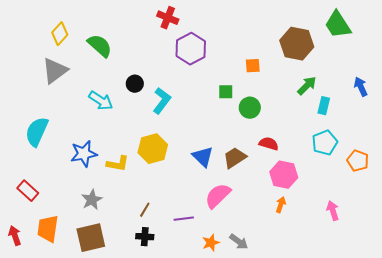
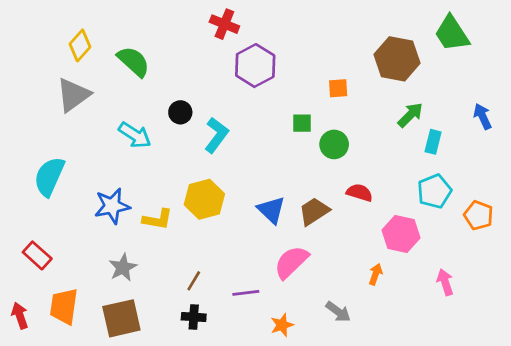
pink hexagon: (284, 175) -> (401, 234), moved
gray arrow: (239, 242) -> (338, 312), moved

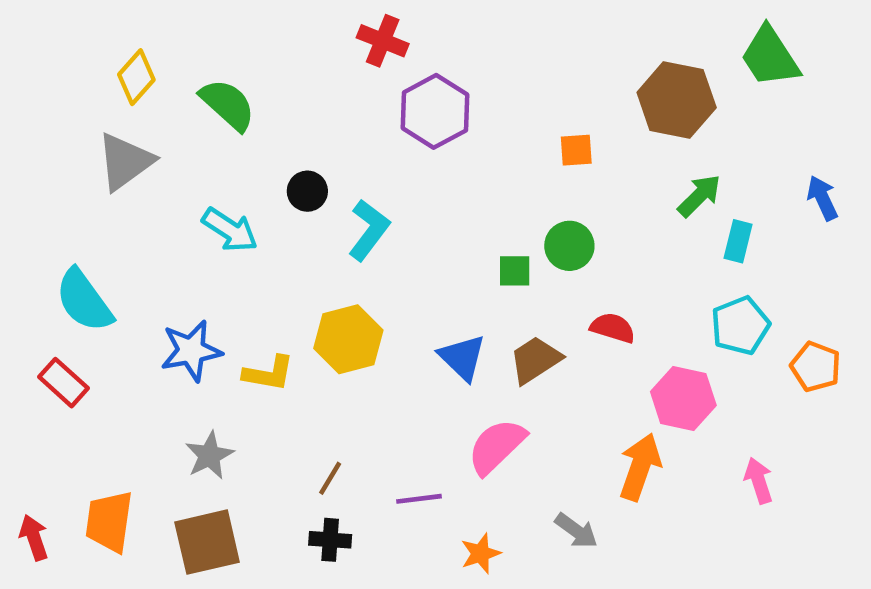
green square: (302, 123) -> (515, 271), moved
cyan semicircle: (49, 177) -> (84, 301), turned -60
red rectangle: (37, 255) -> (64, 383), moved
orange arrow: (376, 274) -> (640, 467), size x1.8

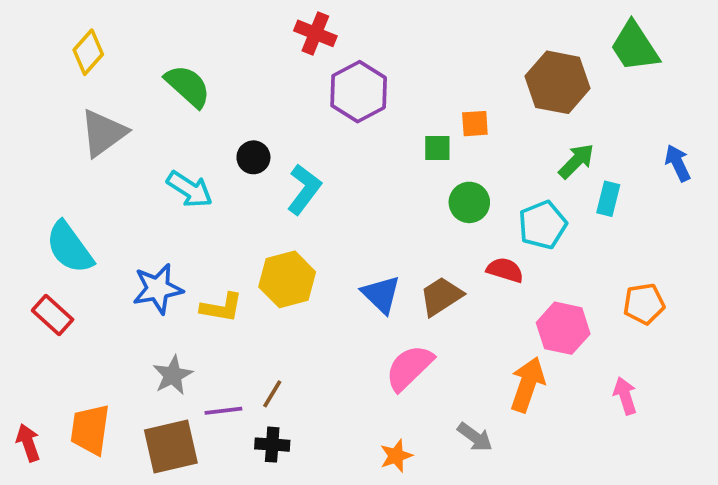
yellow diamond: (136, 77) -> (88, 52), moved
green square: (515, 271) -> (437, 148), moved
cyan pentagon: (740, 326) -> (543, 225), moved
orange pentagon: (816, 367) -> (644, 304), moved, turned -30
purple line: (419, 499) -> (223, 411), moved

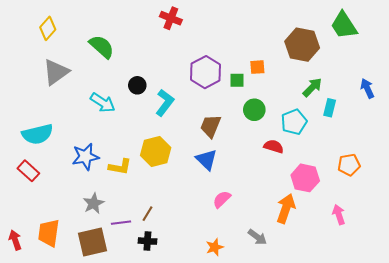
purple hexagon: (359, 92) -> (205, 72), moved
cyan semicircle: (69, 247) -> (38, 134), turned -68
brown trapezoid: (441, 296) -> (211, 126), moved, turned -35
pink semicircle: (409, 368) -> (222, 199), size x0.7

